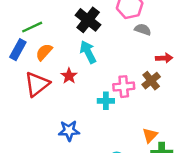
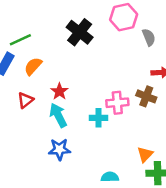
gray semicircle: (143, 29) -> (149, 37), moved, turned 49
cyan arrow: (88, 52) -> (58, 115), moved
brown cross: (151, 81) -> (146, 96), turned -30
red triangle: (37, 84) -> (25, 100), size x0.6

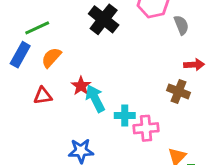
red triangle: (25, 100) -> (43, 96), turned 30
pink cross: (117, 103) -> (146, 128), moved
cyan arrow: (58, 115) -> (95, 99), moved

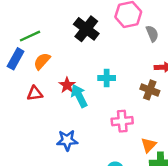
cyan cross: (125, 115) -> (107, 78), moved

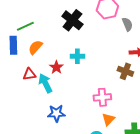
blue rectangle: (16, 59) -> (13, 45), turned -30
cyan cross: (107, 78) -> (77, 56), moved
cyan arrow: (79, 96) -> (45, 83), moved
orange triangle: (149, 145) -> (108, 119), moved

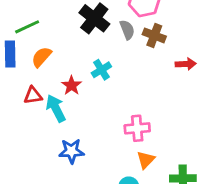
gray semicircle: (127, 24) -> (127, 30), moved
cyan cross: (77, 56) -> (101, 70), turned -32
brown cross: (125, 71) -> (154, 35), moved

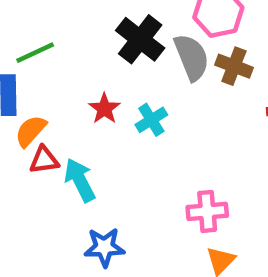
gray semicircle: (127, 30) -> (192, 57), size x1.5
orange semicircle: (41, 57) -> (31, 131), moved
red star: (71, 85) -> (104, 109), moved

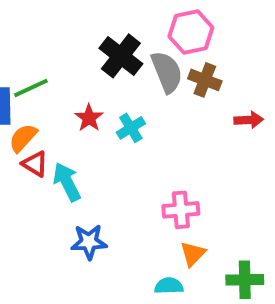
green line: (35, 53) -> (31, 88), moved
red triangle: (44, 160) -> (35, 164), turned 40

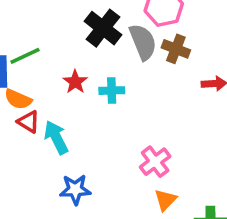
cyan cross: (131, 128) -> (112, 91), turned 30
orange semicircle: (23, 138) -> (18, 99), turned -108
pink cross: (181, 210) -> (155, 162), turned -32

